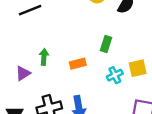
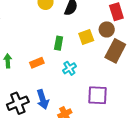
yellow square: (138, 68) -> (86, 37), moved

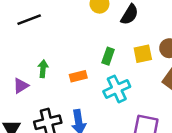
cyan cross: (69, 68) -> (117, 89), size x1.5

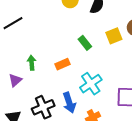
green rectangle: (108, 56) -> (85, 43), turned -48
cyan cross: (117, 89) -> (91, 84), moved

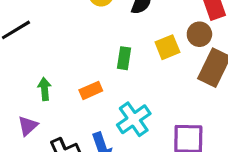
green rectangle: (85, 43) -> (124, 58), turned 48
purple triangle: (15, 80) -> (28, 126), moved

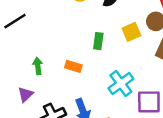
orange rectangle: (91, 90) -> (73, 66), turned 42
cyan cross: (134, 119) -> (121, 83), moved

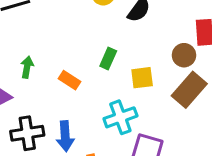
yellow square: (131, 32) -> (142, 78), moved

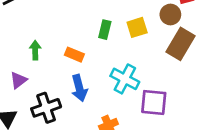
yellow square: (142, 78) -> (137, 27), moved
cyan cross: (120, 117) -> (125, 79), turned -32
blue arrow: (65, 136) -> (79, 88), moved

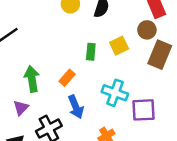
green arrow: (35, 50) -> (32, 79), size x1.5
orange rectangle: (74, 55) -> (67, 78), turned -63

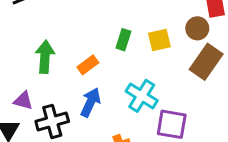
blue arrow: (76, 107) -> (91, 102), turned -145
purple triangle: (21, 108) -> (23, 101), moved, turned 49

